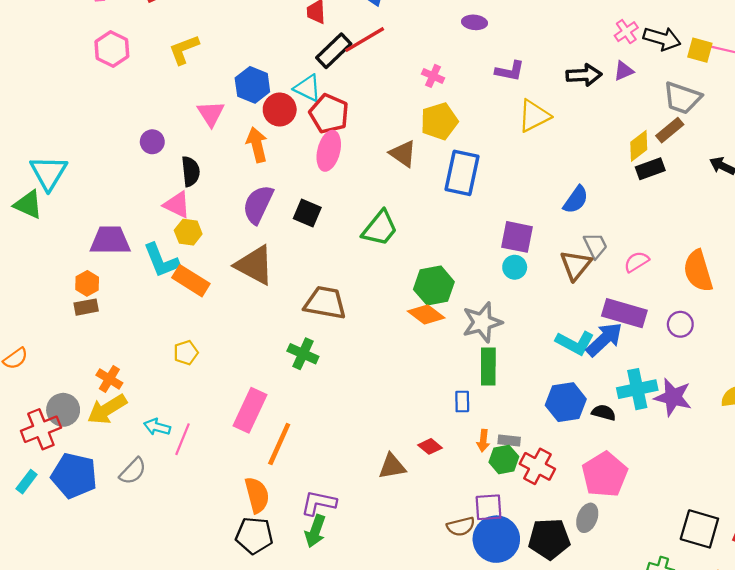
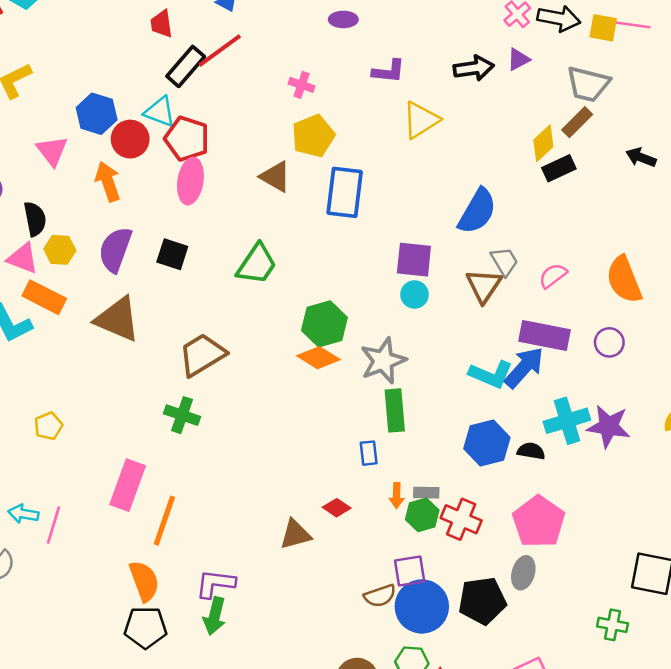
blue semicircle: (576, 200) -> (477, 211), size x1.4
yellow hexagon: (188, 232) -> (60, 250), moved
orange rectangle: (191, 281) -> (44, 297), moved
brown trapezoid: (325, 303) -> (202, 355), turned -36

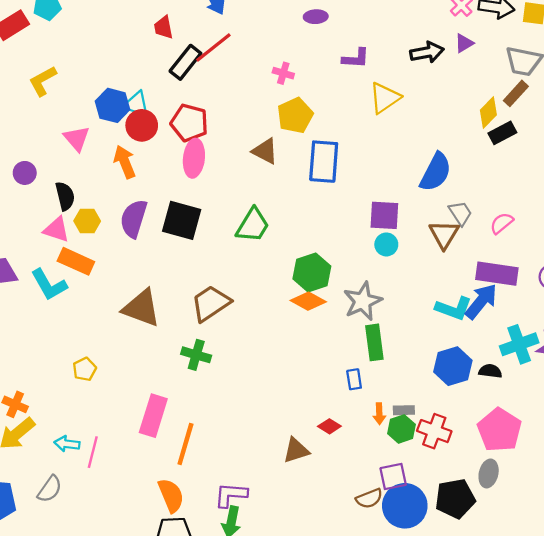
cyan triangle: (160, 112) -> (136, 104), moved
black square: (172, 254) -> (182, 220), size x1.5
brown triangle: (118, 319) -> (141, 308), moved

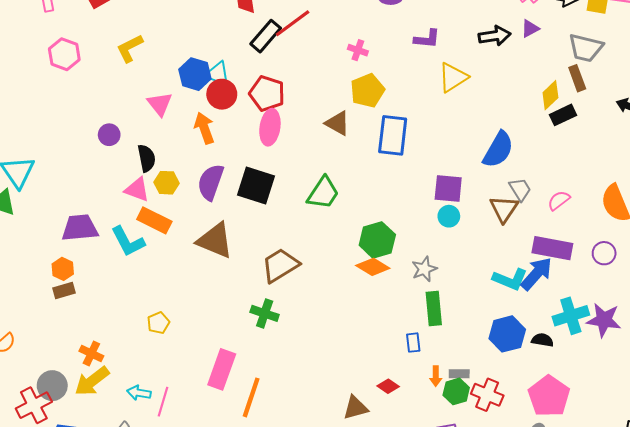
brown rectangle: (516, 93) -> (577, 78), turned -65
gray star: (363, 301) -> (424, 269), size x0.7
brown triangle: (141, 308) -> (215, 240), moved

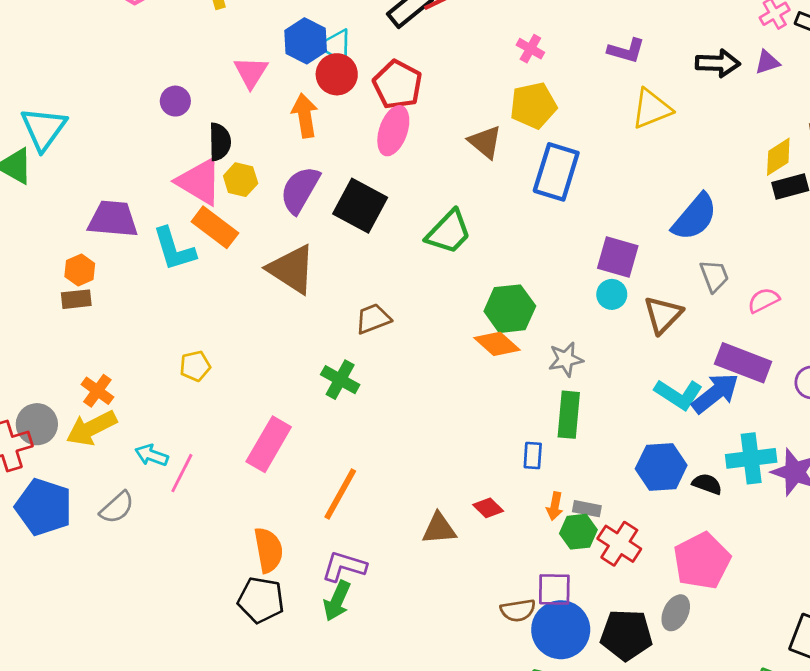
pink triangle: (137, 190) -> (199, 182), size x1.4
brown triangle: (504, 209) -> (663, 315), moved
brown trapezoid: (280, 265) -> (373, 319), size x0.7
orange line: (251, 397) -> (340, 494), moved

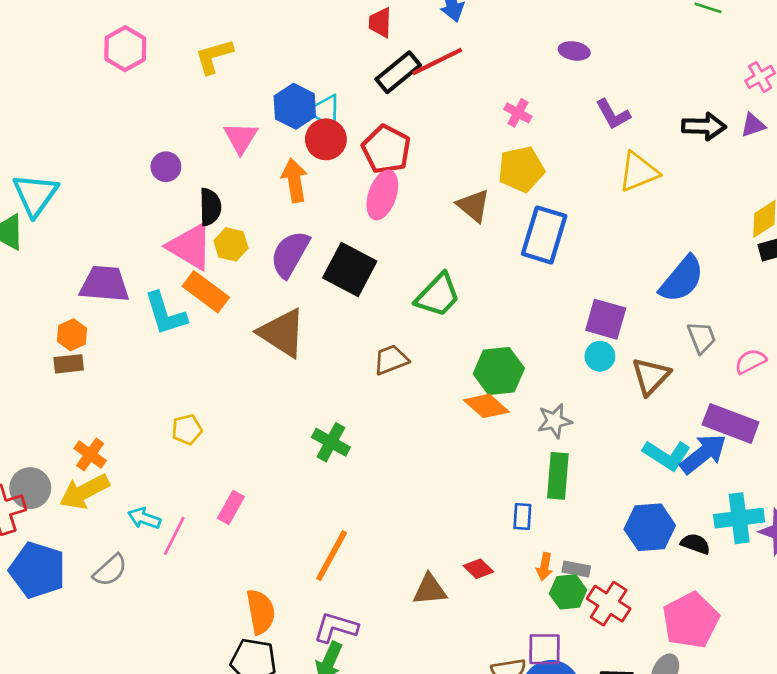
purple L-shape: (626, 51) -> (613, 114), turned 45
brown trapezoid: (373, 319) -> (391, 360), moved
pink rectangle: (269, 444) -> (231, 507), moved, size x0.6

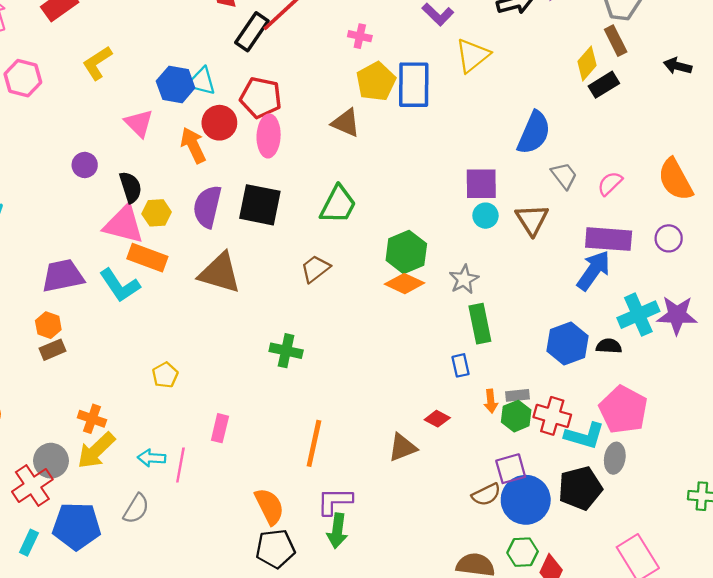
red circle: (326, 139) -> (219, 123), moved
blue rectangle: (544, 235) -> (414, 85), moved
cyan L-shape: (667, 455) -> (584, 436), moved

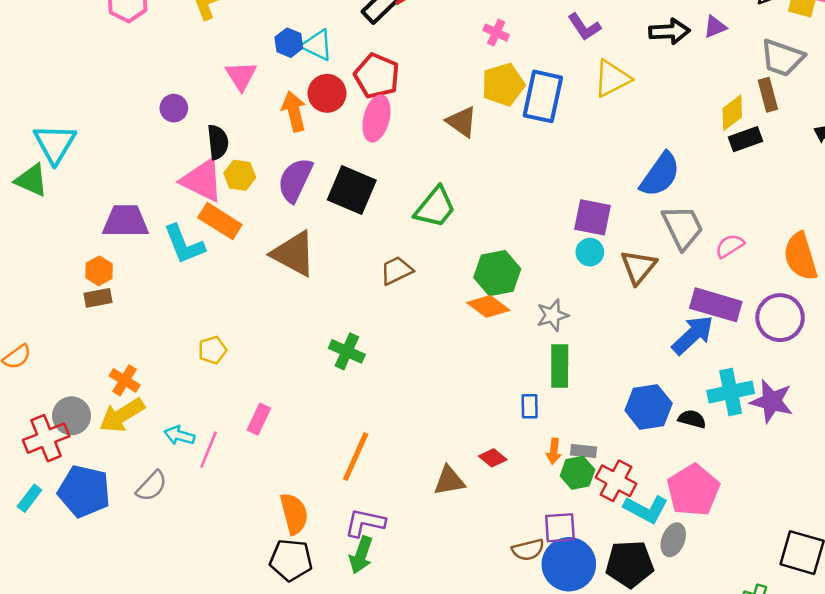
blue hexagon: (176, 84) -> (289, 43), size x0.7
gray trapezoid: (564, 176) -> (683, 227), size x1.5
purple circle: (669, 238) -> (780, 318), size x1.6

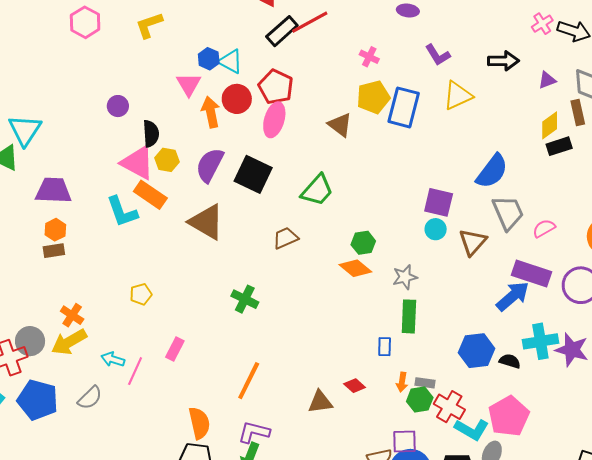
purple triangle: (715, 27) -> (547, 80), moved
pink triangle: (241, 76) -> (189, 84), moved
purple trapezoid: (126, 221) -> (53, 190), moved
green hexagon: (497, 273) -> (363, 243), size x0.7

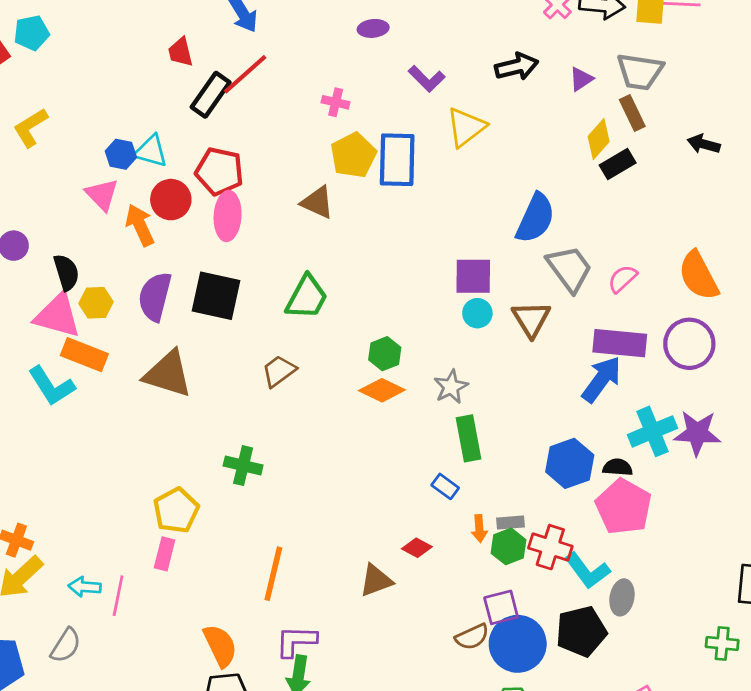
yellow pentagon: (141, 294) -> (176, 510), moved, size x1.5
blue rectangle: (385, 347) -> (445, 486), turned -42
pink pentagon: (509, 416) -> (624, 507), moved
cyan L-shape: (472, 429) -> (587, 571), turned 36

